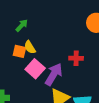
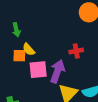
green arrow: (22, 25) -> (16, 30), turned 136
pink square: (35, 69) -> (38, 70), turned -36

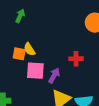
green arrow: (16, 30) -> (20, 16), moved, turned -152
purple arrow: (57, 71) -> (54, 76), size x0.7

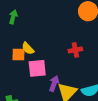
purple arrow: (54, 76) -> (54, 84), moved

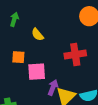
yellow semicircle: (28, 48) -> (38, 35), moved
red cross: (75, 50) -> (75, 54), size x1.5

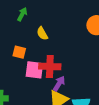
red cross: (75, 54) -> (50, 66), moved
purple arrow: (53, 87) -> (59, 84), moved

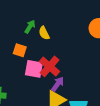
green arrow: (22, 14) -> (30, 27), moved
red cross: (50, 66) -> (50, 66), turned 35

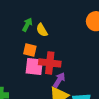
orange square: (20, 50) -> (30, 50), moved
red cross: (50, 66) -> (50, 63), turned -30

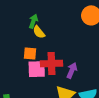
green arrow: (27, 25) -> (33, 21), moved
purple arrow: (59, 80) -> (72, 70), moved

